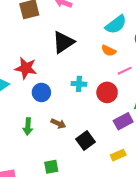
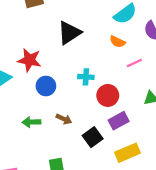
red circle: (107, 92) -> (108, 95), moved
purple rectangle: (123, 121) -> (119, 121), moved
green arrow: (28, 126) -> (31, 122), turned 84
yellow rectangle: (118, 155) -> (127, 153), size x1.5

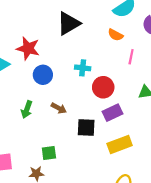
pink line: (134, 63) -> (131, 57), turned -56
green arrow: (31, 122) -> (27, 110), turned -72
black square: (93, 137) -> (86, 127), turned 36

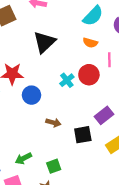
cyan cross: (83, 68) -> (67, 80), turned -32
red circle: (103, 87) -> (89, 75), moved
green arrow: (27, 110) -> (23, 158), moved, turned 56

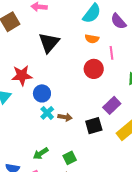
cyan cross: (67, 80) -> (47, 113), moved

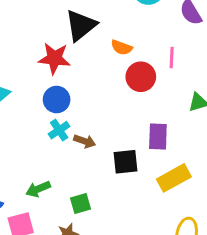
orange semicircle: (92, 39) -> (122, 47), moved
red star: (22, 75) -> (54, 58), moved
purple rectangle: (112, 105) -> (158, 137), turned -54

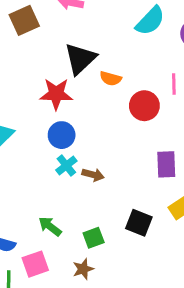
orange semicircle: (122, 47) -> (111, 78), moved
black square: (125, 162) -> (139, 223), moved, turned 32
green arrow: (38, 189) -> (50, 226), turned 65

